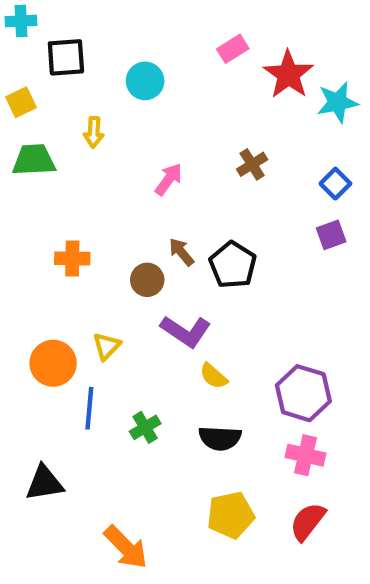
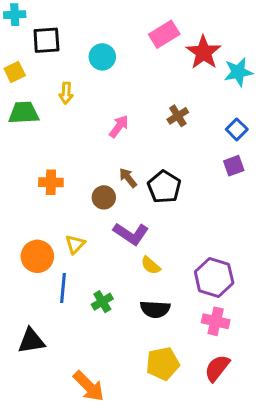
pink rectangle: (233, 49) -> (164, 34), size x1.4

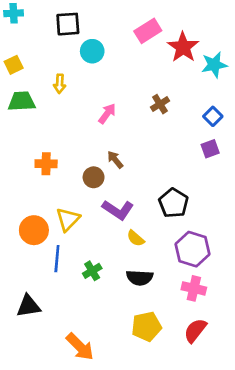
black square: (46, 40) -> (68, 24), moved
black pentagon: (164, 187) -> (174, 203), moved
yellow triangle: (75, 244) -> (68, 219), size x1.4

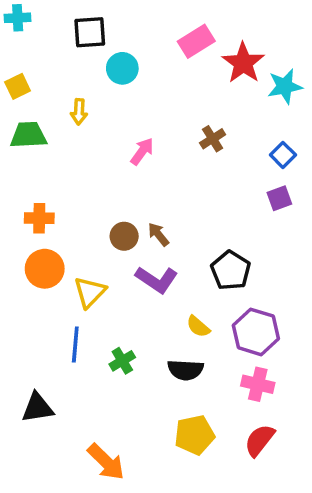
brown arrow: (115, 160) -> (158, 234), moved
orange cross: (46, 164) -> (39, 218), moved
orange circle: (34, 230) -> (45, 269), moved
yellow semicircle: (136, 238) -> (198, 326), moved

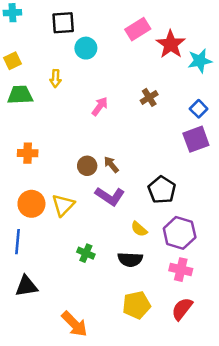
purple square: (279, 198) -> (196, 139), size x1.5
orange circle: (45, 269) -> (31, 204), moved
blue line: (75, 345) -> (18, 242), moved
green cross: (122, 361) -> (86, 253), turned -36

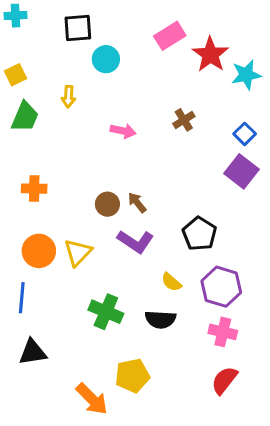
green trapezoid: (20, 95) -> (25, 117), turned 116
pink arrow: (100, 106) -> (123, 131), turned 66
purple square: (196, 139) -> (242, 171), turned -32
green cross: (86, 253) -> (106, 312), size x1.5
yellow pentagon: (136, 305) -> (132, 376), moved

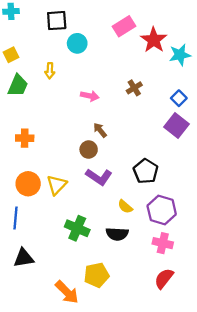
brown arrow: (137, 203) -> (100, 130), moved
brown circle: (107, 204) -> (89, 150), moved

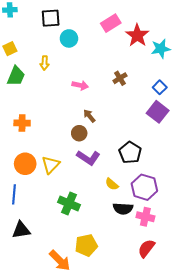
black semicircle: (117, 234) -> (123, 209), moved

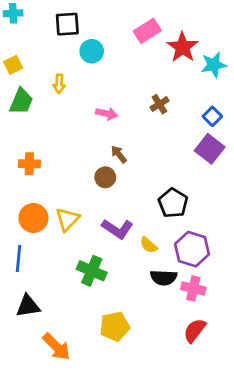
purple L-shape: (88, 158) -> (117, 229), moved
orange arrow: (60, 261) -> (56, 347), moved

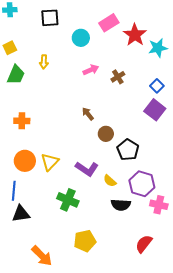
cyan circle: (92, 51) -> (81, 38), moved
pink arrow: (107, 114) -> (91, 70), moved, turned -35
brown circle: (105, 177) -> (106, 134), moved
pink cross: (193, 288) -> (159, 205), moved
black triangle: (28, 306) -> (21, 214), moved

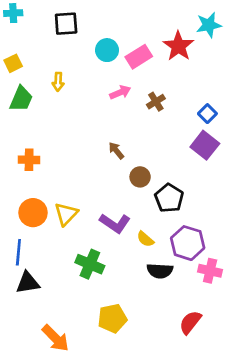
pink rectangle: (109, 23) -> (139, 57), moved
cyan star: (158, 48) -> (209, 25), moved

